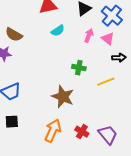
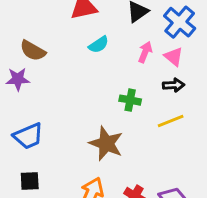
black arrow: (119, 58) -> (174, 85), moved

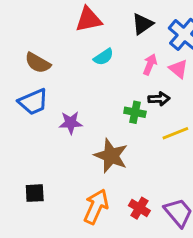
purple star: (18, 79) -> (71, 123), moved
black arrow: (174, 85) -> (159, 99), moved
blue trapezoid: (28, 136) -> (33, 102), moved

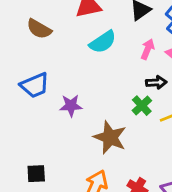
cyan semicircle: (104, 57) -> (103, 42), size x1.4
brown semicircle: (38, 63) -> (39, 29), moved
green cross: (135, 112) -> (142, 106), moved, turned 36

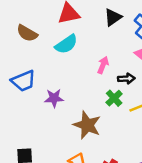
cyan semicircle: (103, 42) -> (66, 44), moved
pink arrow: (148, 49) -> (103, 65), moved

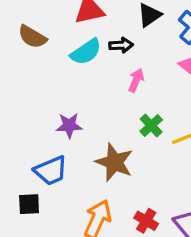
black arrow: (126, 79) -> (121, 45), moved
blue trapezoid: (23, 81) -> (51, 171), moved

